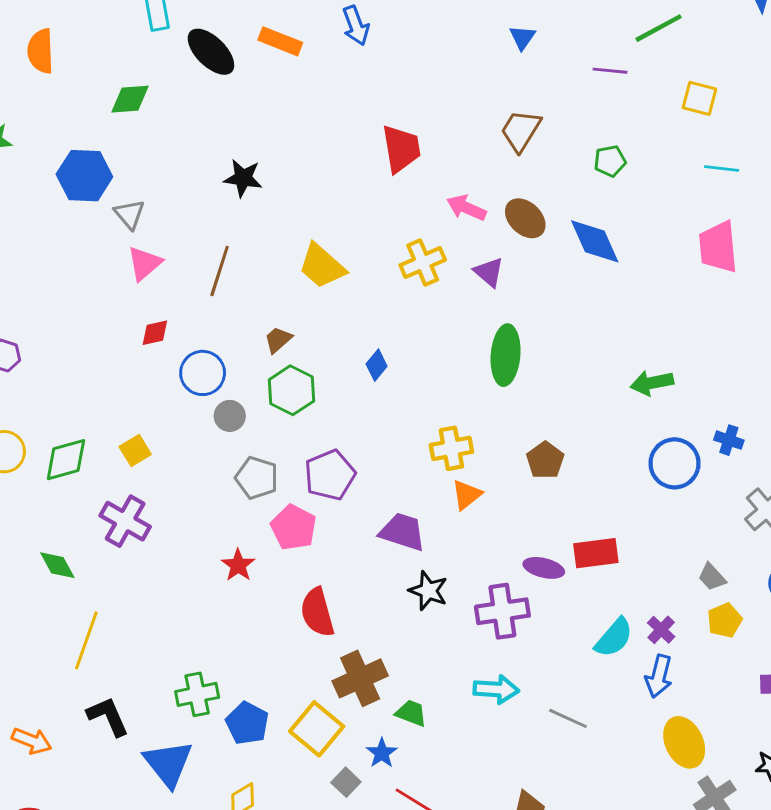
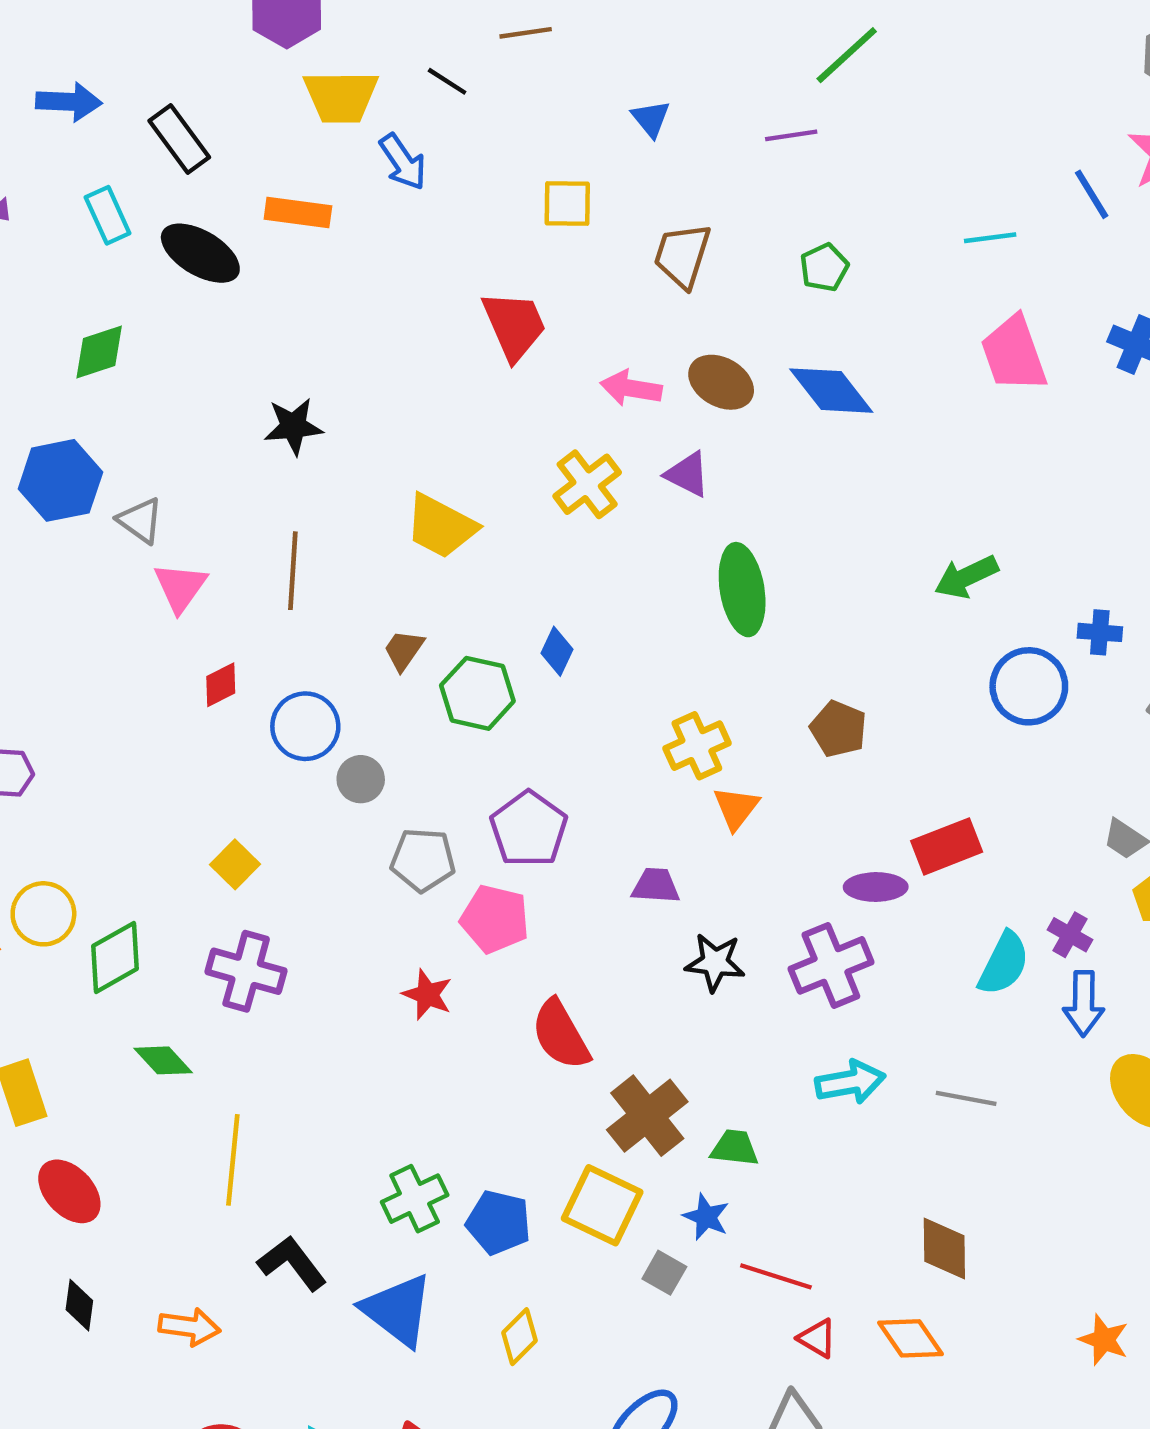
yellow square: (700, 98) -> (567, 203), moved
green hexagon: (291, 390) -> (477, 693), moved
green diamond: (66, 460) -> (115, 957), moved
purple trapezoid: (402, 532) -> (656, 886), size x0.7

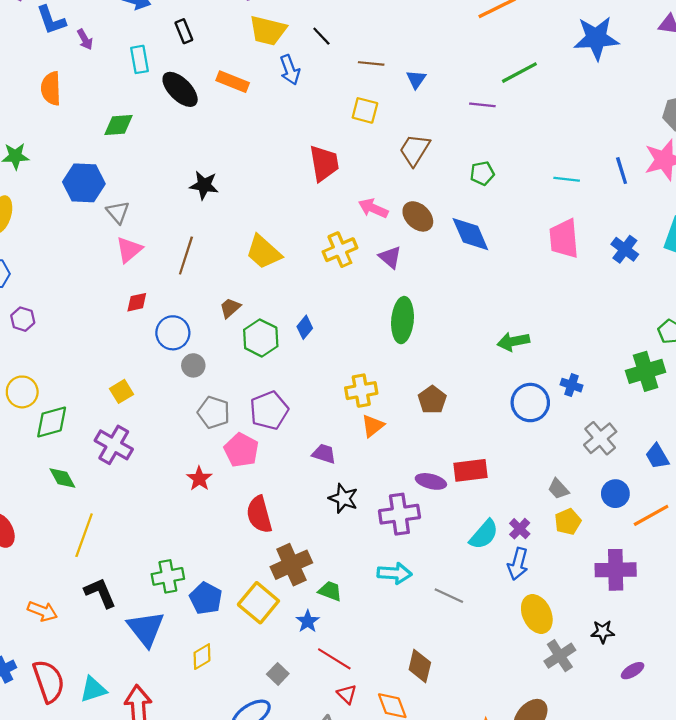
brown line: (526, 33) -> (371, 63), moved
black rectangle: (179, 139) -> (184, 31), size x0.7
gray square: (664, 1273) -> (278, 674), moved

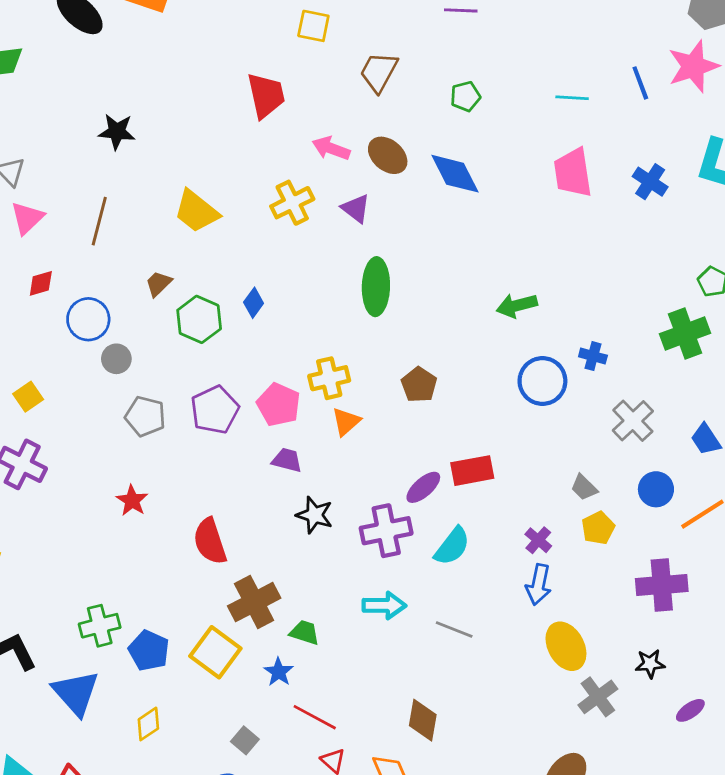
pink pentagon: (241, 450) -> (279, 405), moved
purple ellipse: (431, 481) -> (423, 487), turned -52
cyan semicircle: (484, 534) -> (452, 546), moved

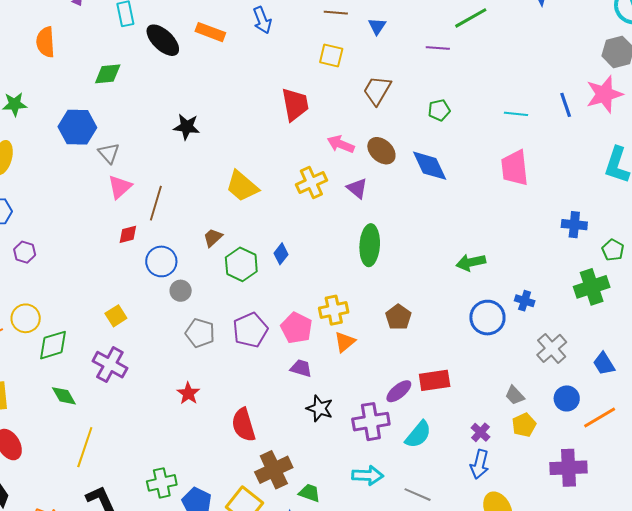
blue cross: (650, 182) -> (574, 225), moved, turned -30
brown line: (99, 221) -> (156, 203), moved

